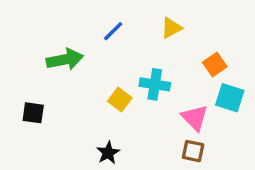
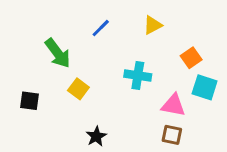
green arrow: (65, 59) -> (58, 53), turned 64
yellow square: (120, 99) -> (78, 89), moved
pink triangle: (195, 118) -> (173, 105), turned -35

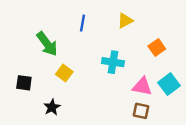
blue line: (101, 28) -> (82, 23), turned -35
cyan square: (205, 87) -> (169, 84), moved, turned 35
black star: (96, 136) -> (52, 107), moved

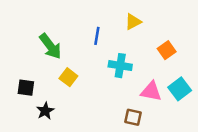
blue line: (82, 23) -> (97, 36), moved
black star: (52, 107) -> (45, 111), moved
brown square: (141, 111) -> (133, 117), moved

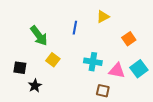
cyan cross: (120, 66) -> (93, 62), moved

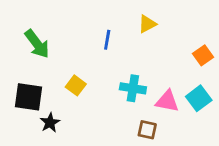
green arrow: (39, 36) -> (37, 44), moved
orange square: (129, 39) -> (203, 55), moved
black square: (20, 68) -> (28, 97), size x1.5

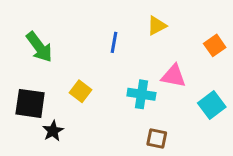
orange square: (203, 55) -> (215, 45), moved
pink triangle: (167, 101) -> (174, 76), moved

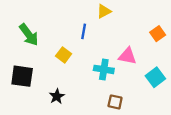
yellow triangle: (157, 26) -> (104, 11), moved
yellow square: (80, 91) -> (64, 55), moved
black star: (53, 131) -> (57, 96), moved

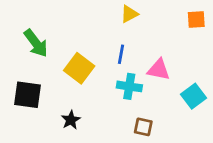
blue line: (84, 31) -> (121, 54), moved
orange square: (158, 34) -> (196, 19), moved, turned 32
yellow square: (64, 55) -> (79, 68), size x1.5

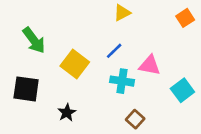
orange square: (196, 19) -> (185, 18), turned -30
blue line: (121, 54) -> (114, 51), turned 36
brown square: (143, 127) -> (135, 119), turned 30

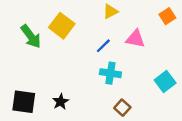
yellow square: (75, 64) -> (62, 26), moved
pink triangle: (150, 65) -> (135, 39), moved
black square: (26, 89) -> (24, 102), moved

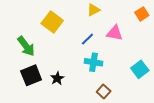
green arrow: (31, 36) -> (26, 46), moved
black square: (24, 102) -> (31, 75), moved, turned -30
black star: (61, 102) -> (57, 78), moved

